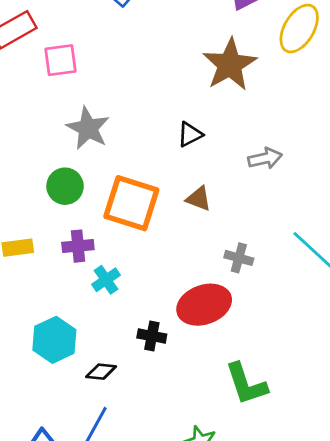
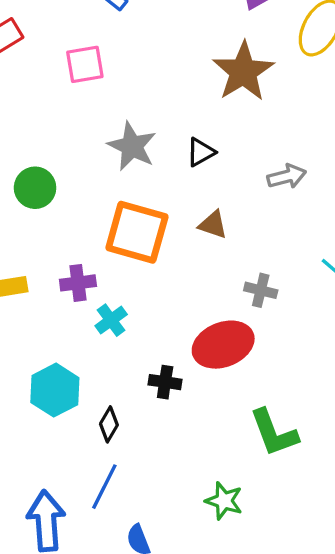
pink square: (60, 60) -> (85, 64), moved
gray star: (88, 128) -> (132, 146), moved
green circle: (65, 186) -> (35, 188), moved
black diamond: (101, 372) -> (109, 424), turned -64

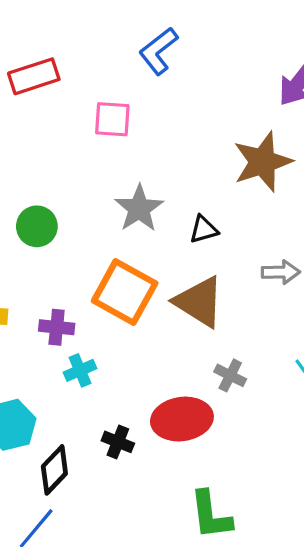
brown triangle: (213, 225) -> (199, 302), size x1.8
black diamond: (109, 424) -> (54, 470), size x1.4

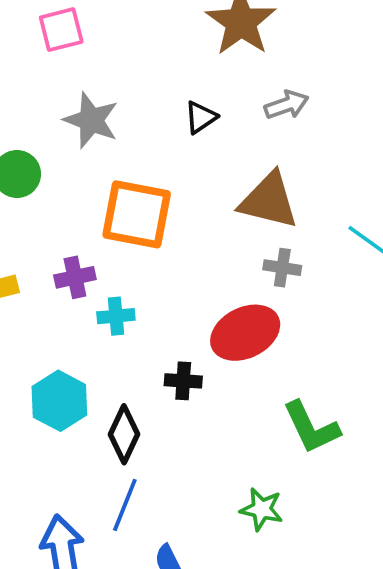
gray star: (139, 208) -> (91, 120), moved
gray arrow: (281, 272) -> (286, 105), moved
brown triangle: (199, 302) -> (269, 201), moved
cyan cross: (80, 370) -> (116, 316), turned 36

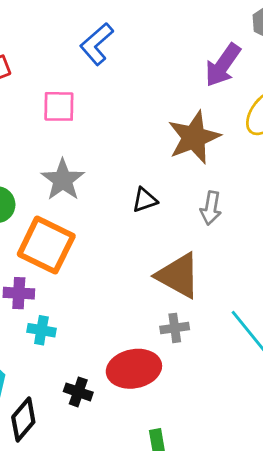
gray arrow: (286, 105) -> (211, 208), turned 104
orange square: (137, 214) -> (46, 245), moved
gray cross: (282, 268) -> (175, 328), turned -32

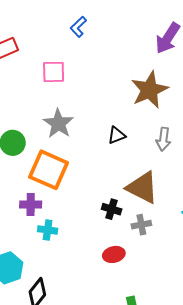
blue L-shape: (97, 44) -> (78, 27), size x0.7
red ellipse: (134, 369) -> (114, 254), size x0.6
black cross: (78, 392) -> (112, 209), moved

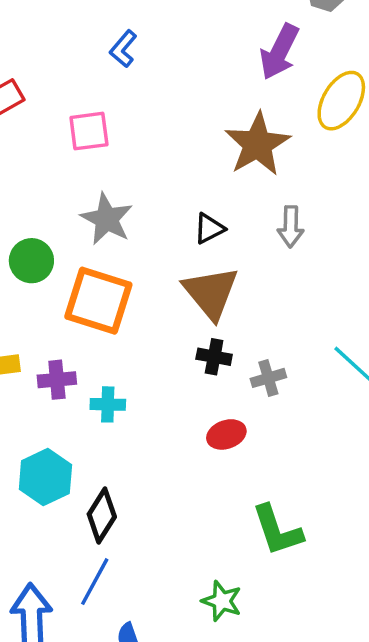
brown triangle: (142, 188) -> (211, 293), moved, turned 30
purple cross: (31, 204) -> (57, 380), moved

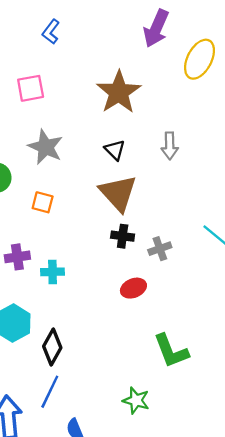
brown star: (257, 144) -> (119, 92), moved
black triangle: (209, 229) -> (115, 150), turned -45
orange square: (98, 301) -> (43, 202), size x0.5

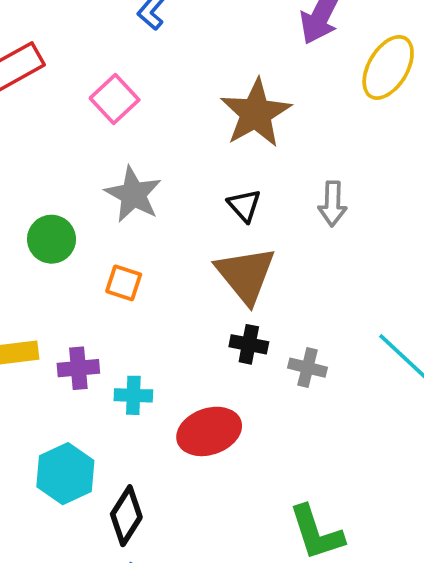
pink square: (31, 88) -> (115, 99), turned -36
gray cross: (160, 249) -> (307, 368), turned 30
red ellipse: (133, 288) -> (209, 431), moved, size x1.5

